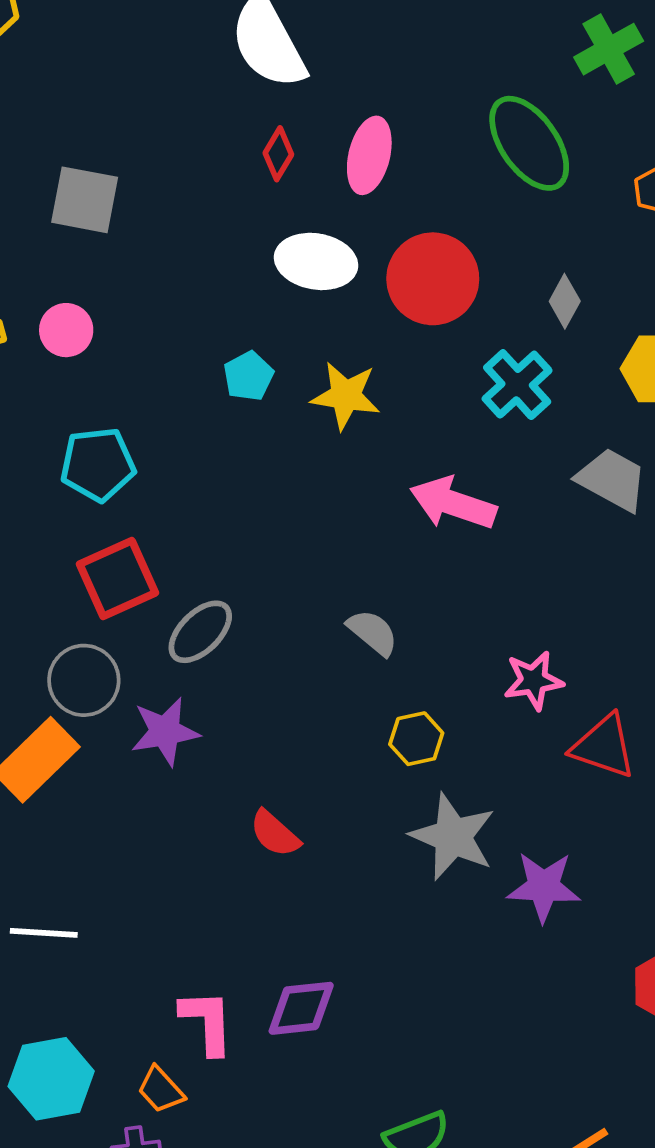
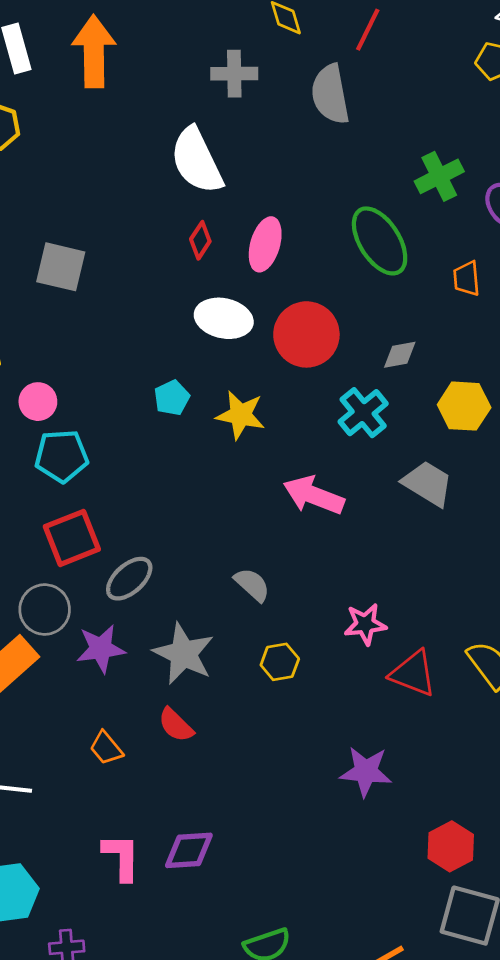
gray diamond: (565, 301) -> (400, 355), turned 48
pink circle: (66, 330) -> (38, 402), moved
gray star: (453, 837) -> (184, 654), moved
orange trapezoid: (161, 1090) -> (106, 748), moved

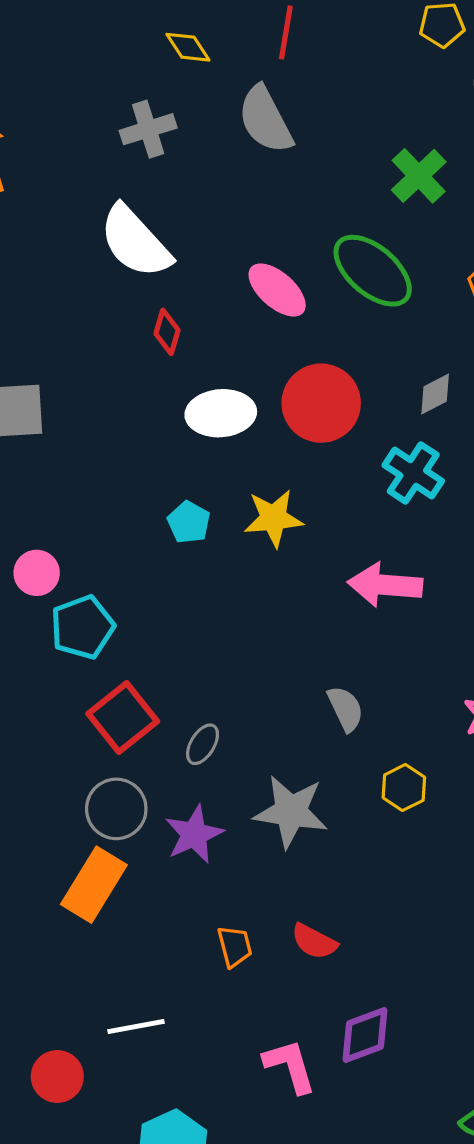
pink ellipse: (265, 244) -> (277, 290), moved, turned -48
gray ellipse: (129, 579) -> (203, 744), size x0.7
gray semicircle: (252, 585) -> (346, 709), turned 39
red semicircle: (176, 725) -> (314, 941), moved
orange trapezoid: (106, 748) -> (235, 946), turned -138

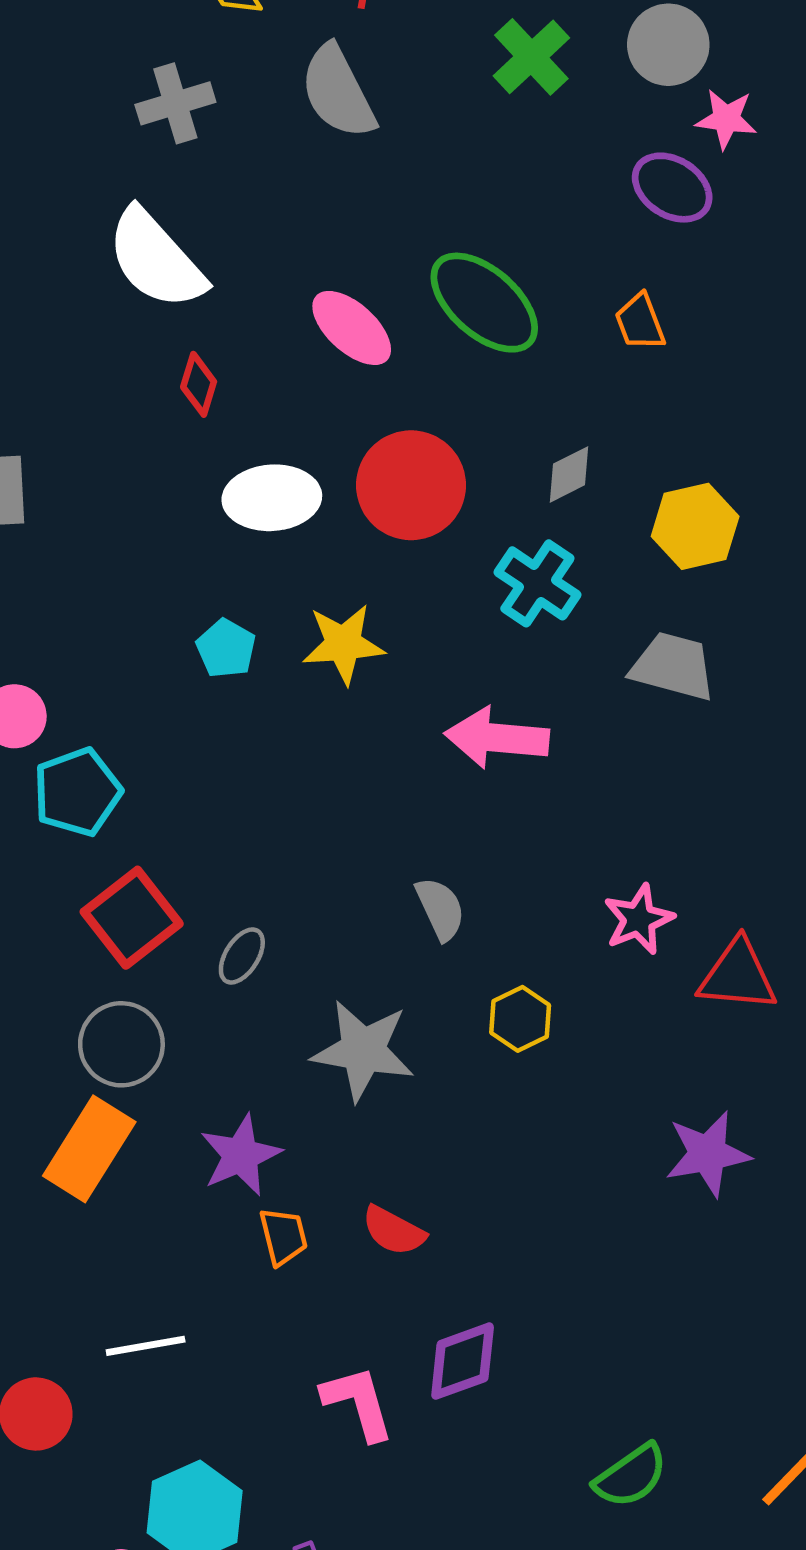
green cross: (419, 176) -> (531, 57), moved
purple star: (194, 834) -> (241, 1155), moved

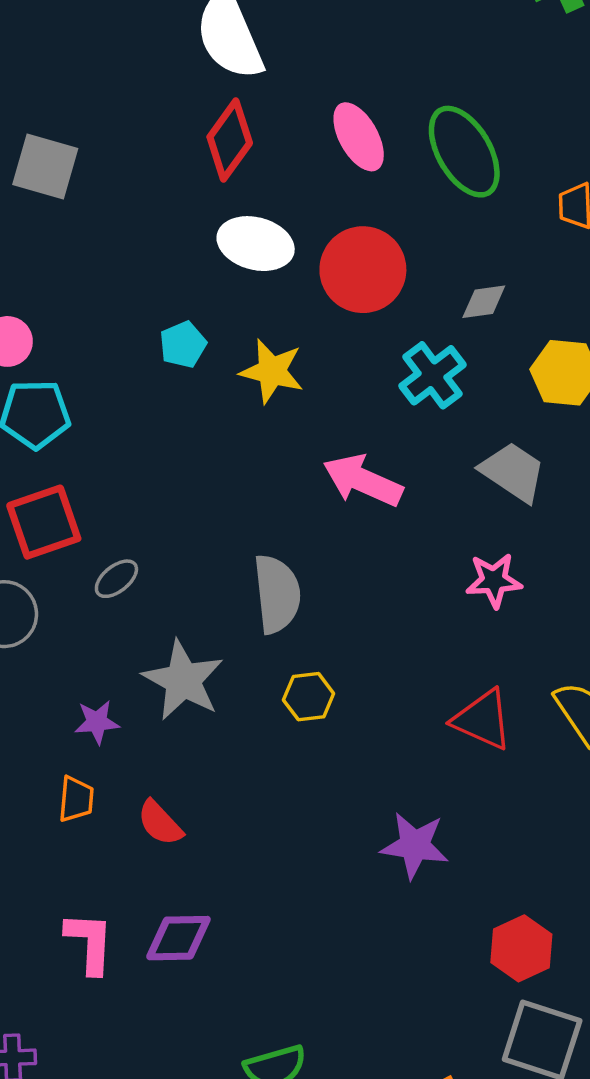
red diamond: (199, 384) -> (230, 140), size x1.6
gray semicircle: (440, 909) -> (277, 594), size x1.5
pink star: (639, 919) -> (494, 580), moved
purple star: (241, 1155) -> (97, 722), moved, size x0.7

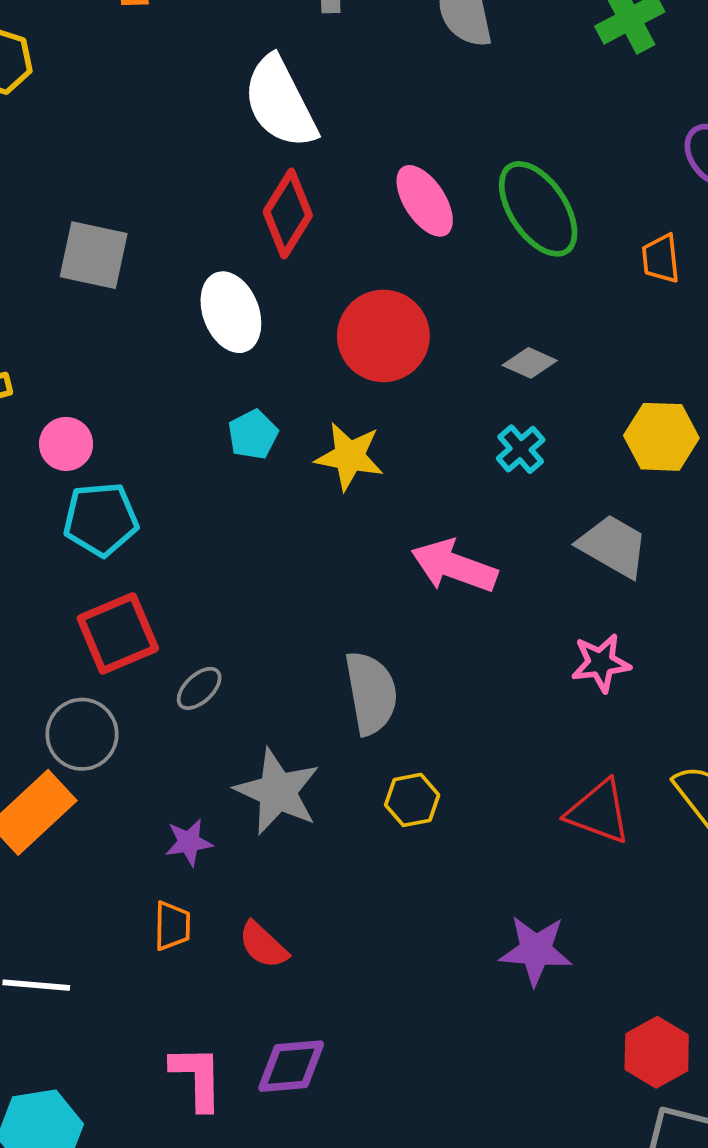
white ellipse: (256, 244) -> (231, 312), moved, turned 58
red circle: (363, 270) -> (383, 336), moved
gray diamond: (484, 302) -> (530, 363), moved, turned 36
cyan cross: (433, 375) -> (521, 449), size x0.7

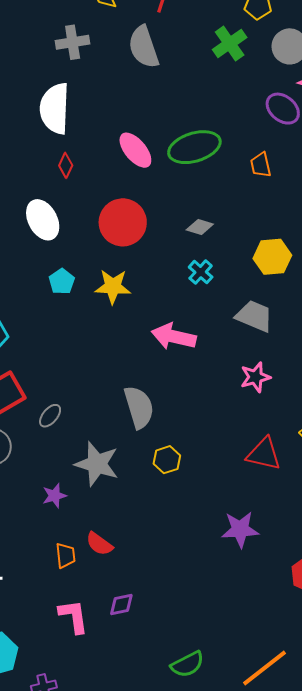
white semicircle: (280, 102) -> (55, 109), turned 36
green ellipse: (538, 209) -> (194, 147), turned -66
red diamond: (288, 214) -> (66, 165), size x0.6
orange trapezoid: (172, 926) -> (66, 555), moved
purple diamond: (291, 1066) -> (121, 604), size x0.7

